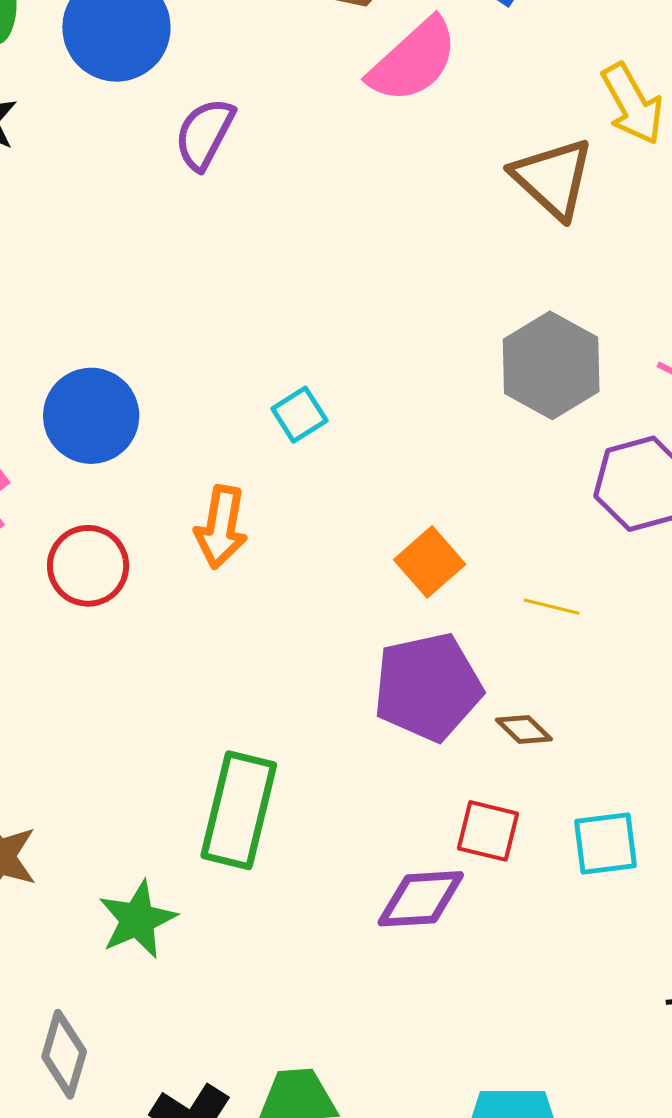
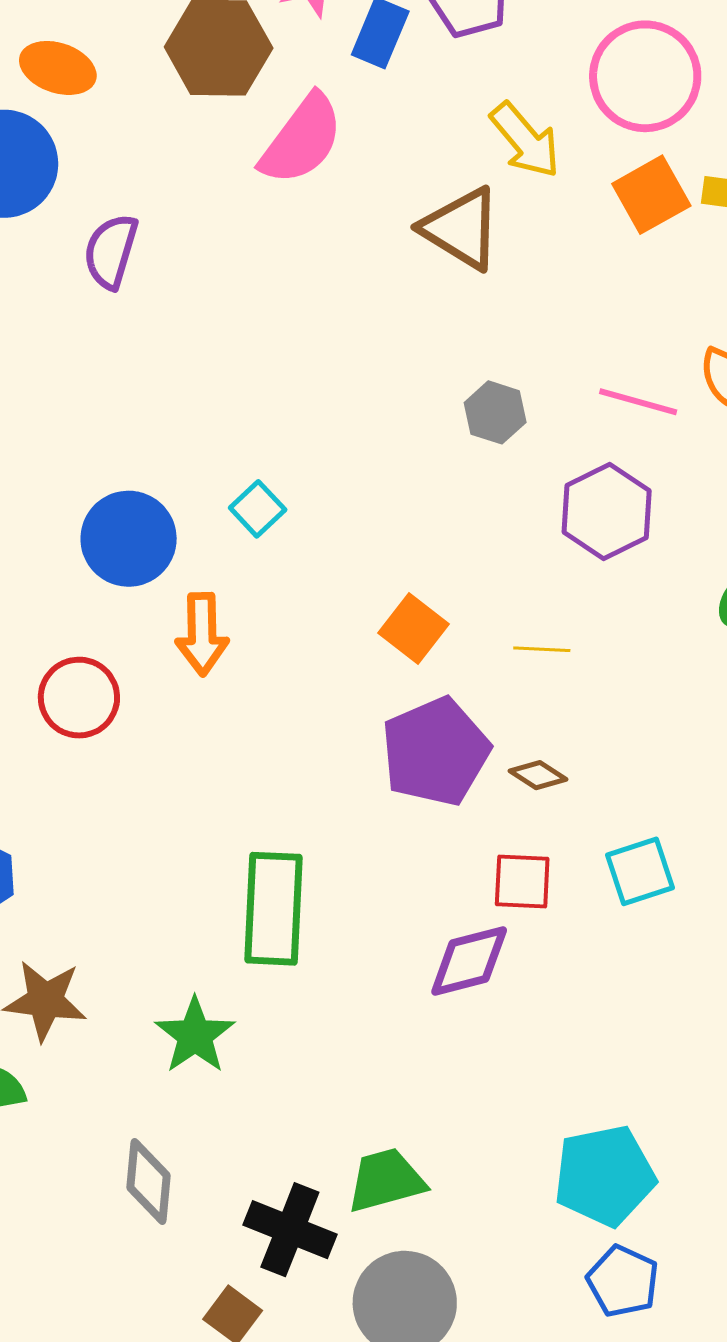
gray hexagon: (551, 365) -> (495, 412), size x0.6
blue circle: (91, 416) -> (129, 539), moved

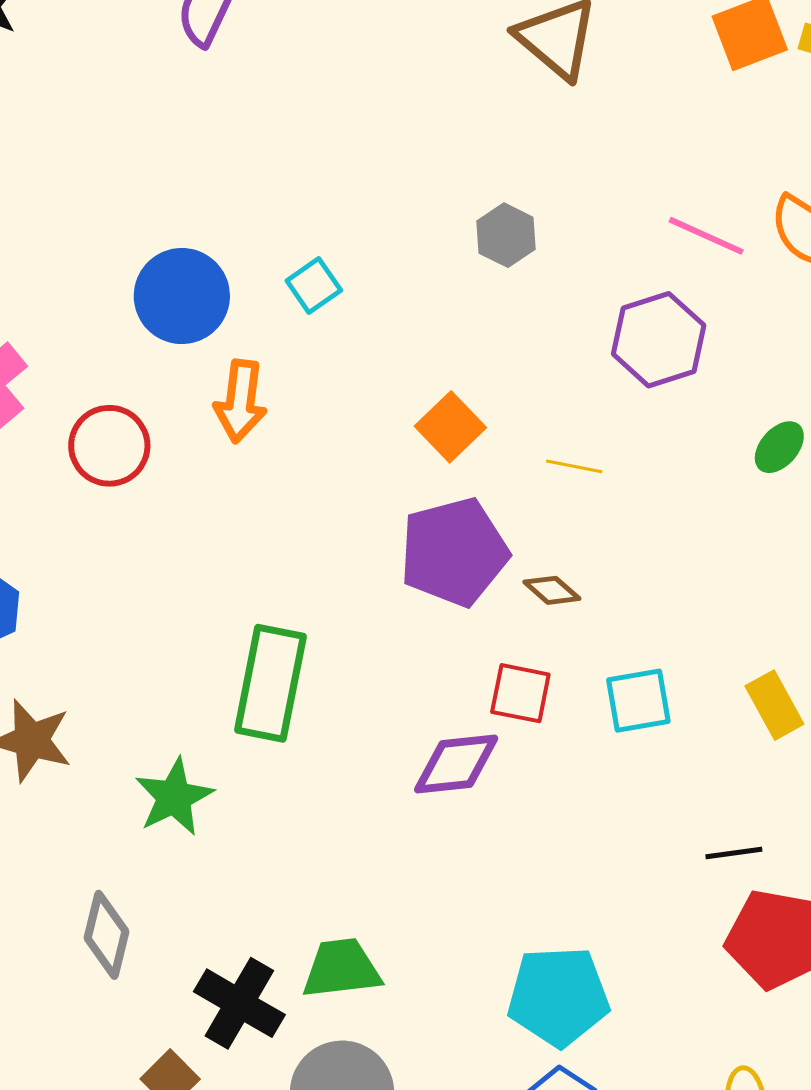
gray hexagon: (495, 412) -> (506, 235), moved

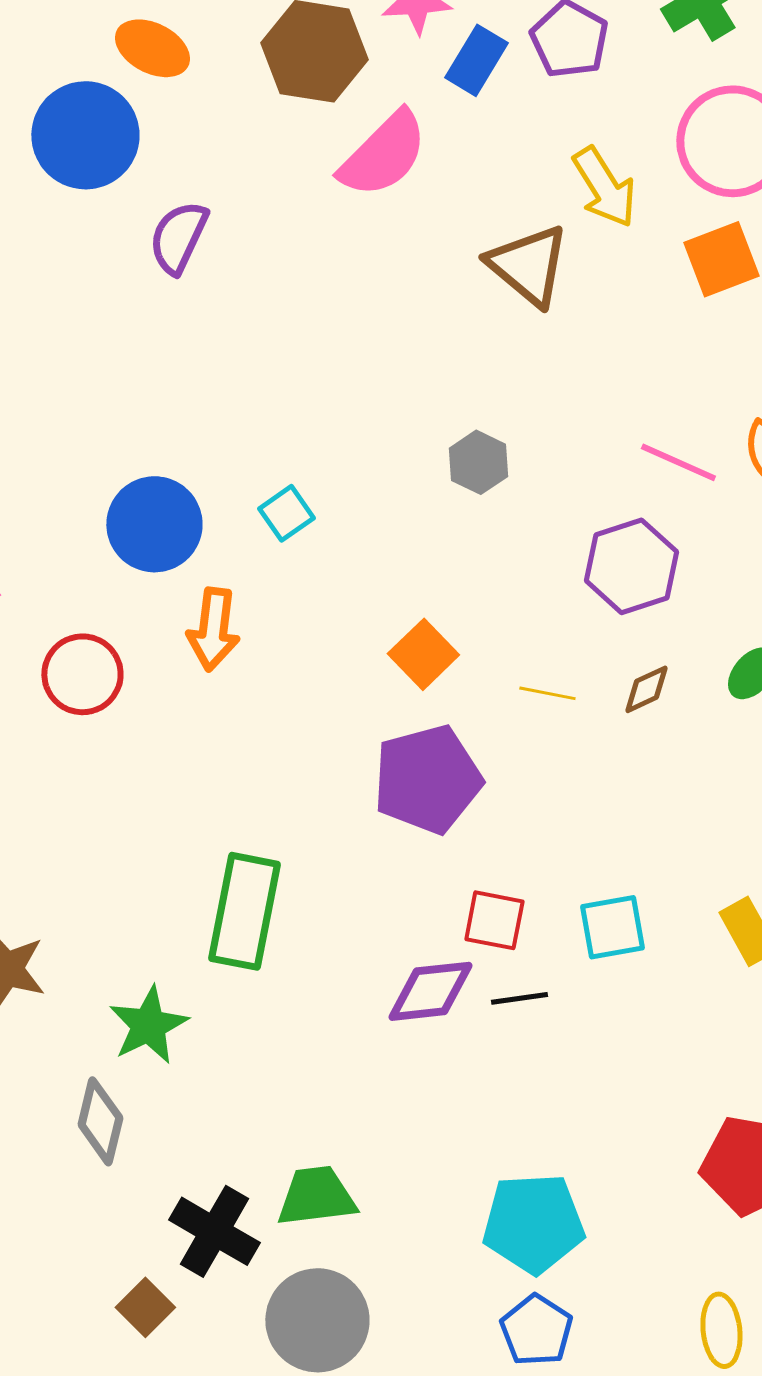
brown diamond: (552, 590) -> (646, 689), moved, turned -66
black line: (734, 853) -> (519, 998), moved
gray diamond: (107, 935) -> (100, 1121), moved

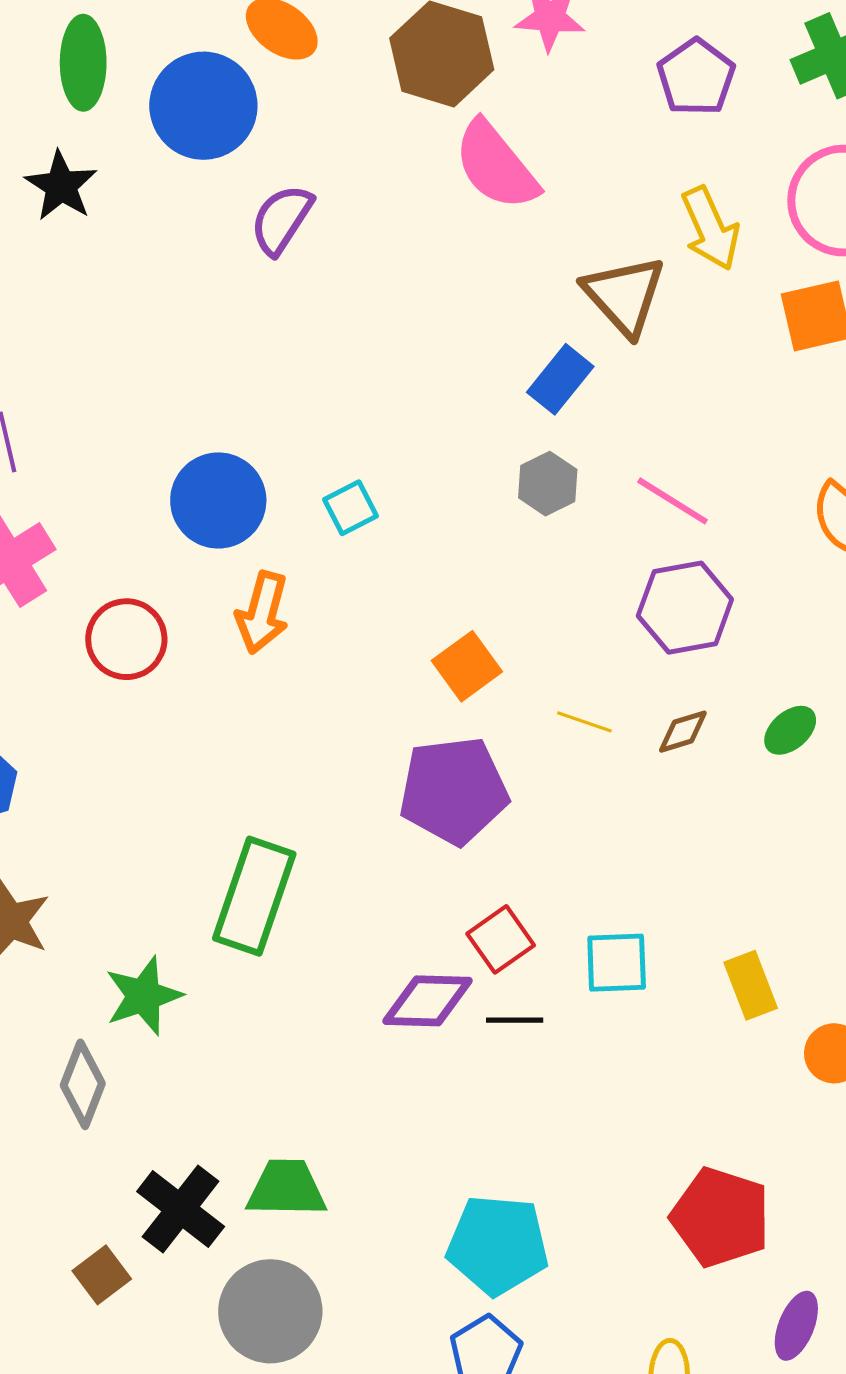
blue rectangle: (476, 60) -> (560, 379), moved
pink semicircle: (383, 154) -> (496, 165), turned 88
pink line: (678, 462) -> (673, 501), moved
red square: (494, 920) -> (501, 939), turned 36

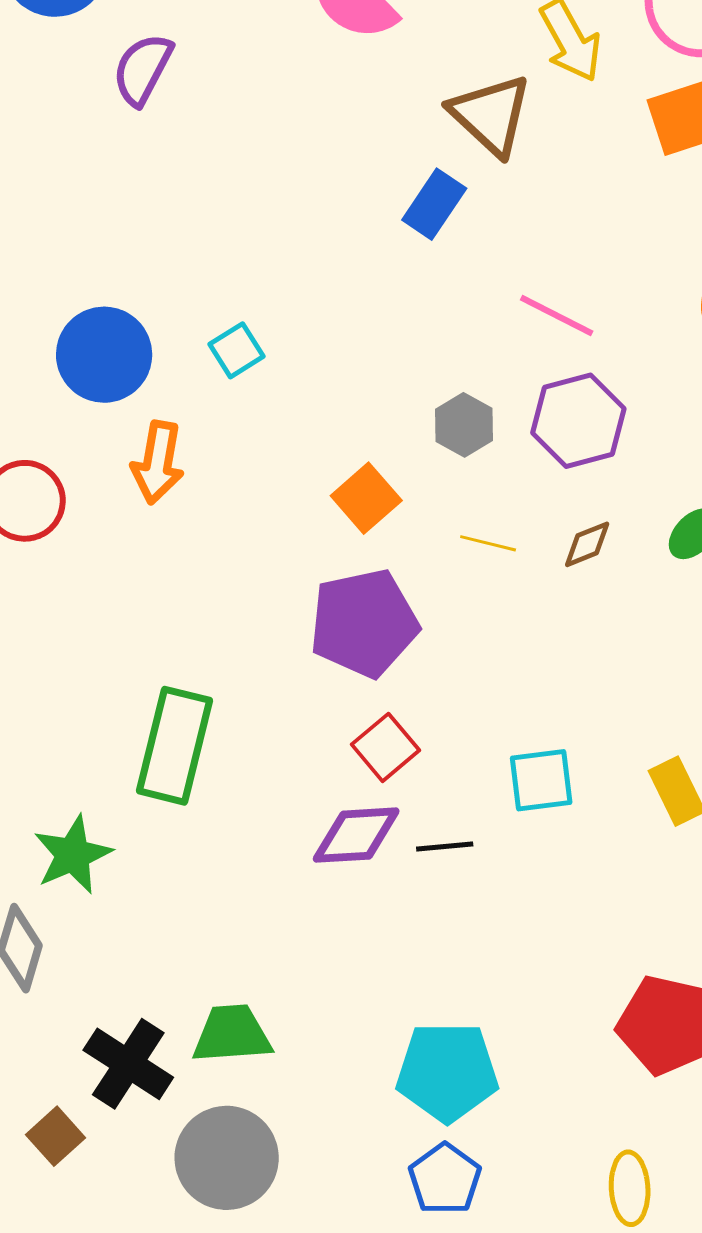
gray hexagon: (548, 484) -> (464, 425), moved
red square: (501, 939) -> (386, 747), moved

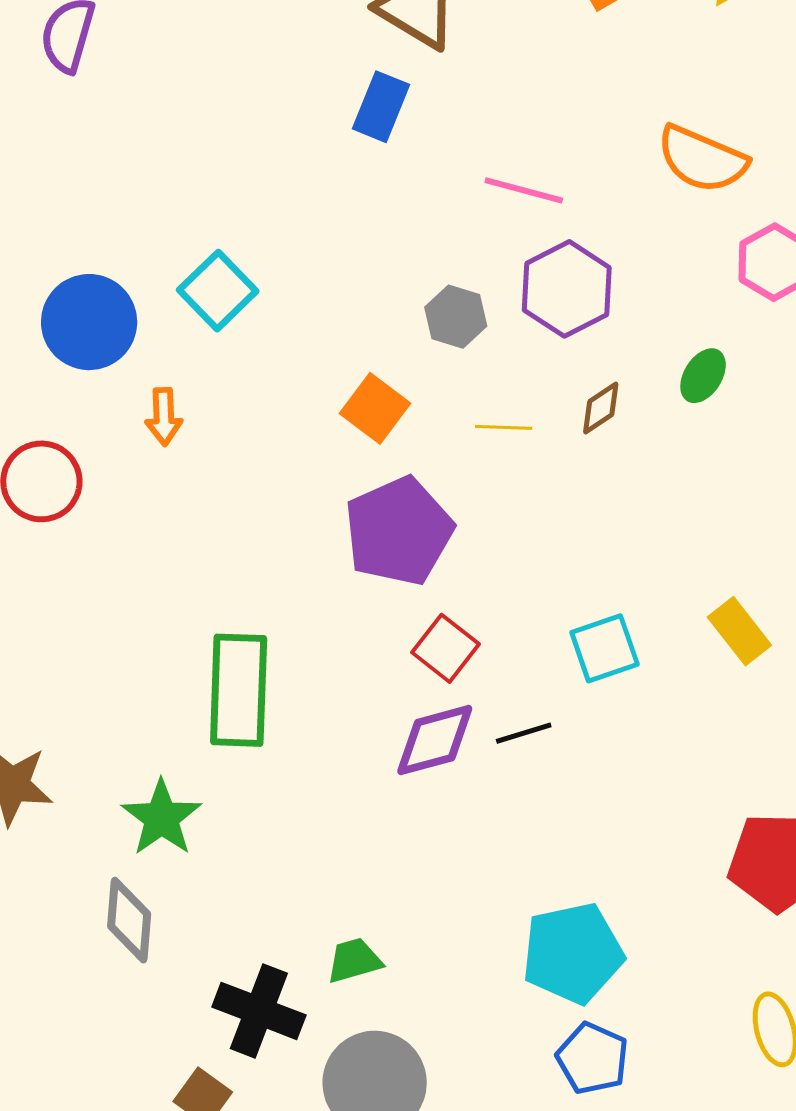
cyan square: (236, 350) -> (218, 291), size x1.4
orange arrow: (158, 462) -> (164, 417), size x0.7
green trapezoid: (232, 1034) -> (354, 960), size x0.7

